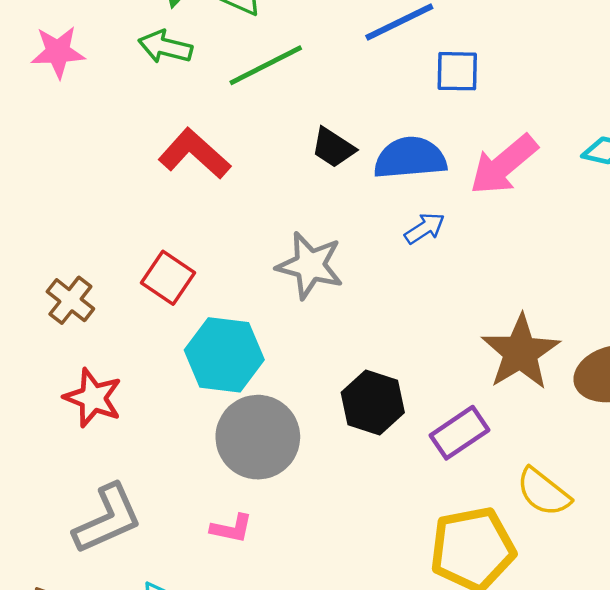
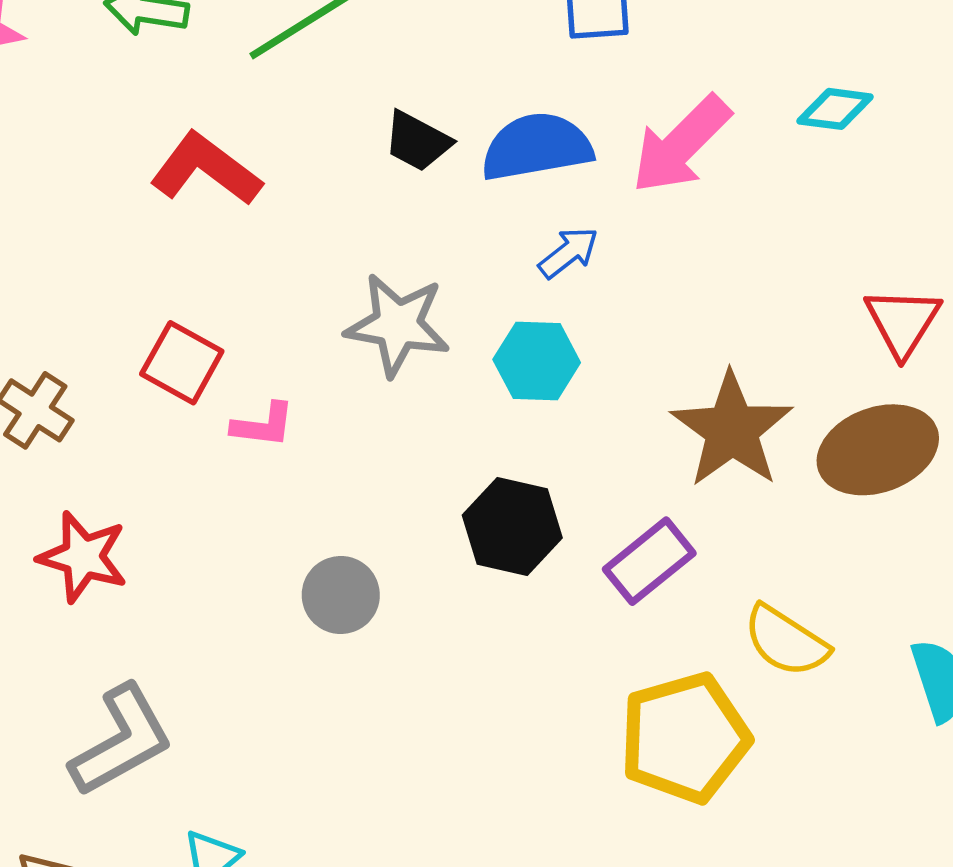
cyan hexagon: (224, 355) -> (537, 361), moved, size x0.7
gray circle: (258, 437) -> (341, 595), size x0.6
pink L-shape: (232, 528) -> (263, 425), moved

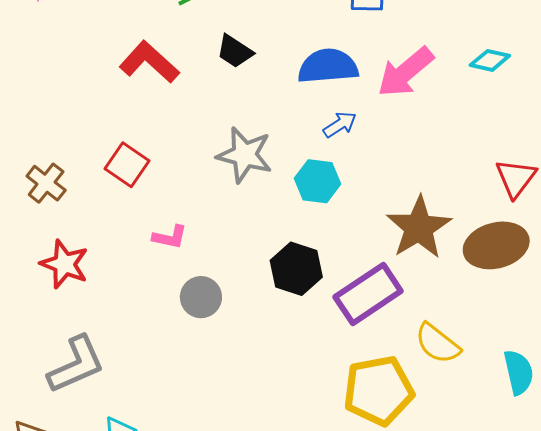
black trapezoid: (417, 141) -> (235, 51), moved
pink L-shape: (263, 425) -> (170, 237), moved
purple rectangle: (649, 561) -> (368, 294), size x1.4

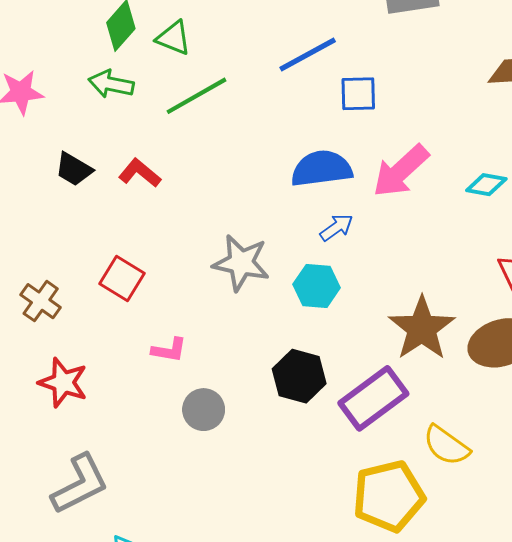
black trapezoid: (235, 51) -> (74, 169), moved
cyan diamond: (490, 60) -> (486, 185), moved
red L-shape: (149, 62) -> (140, 173), size x0.7

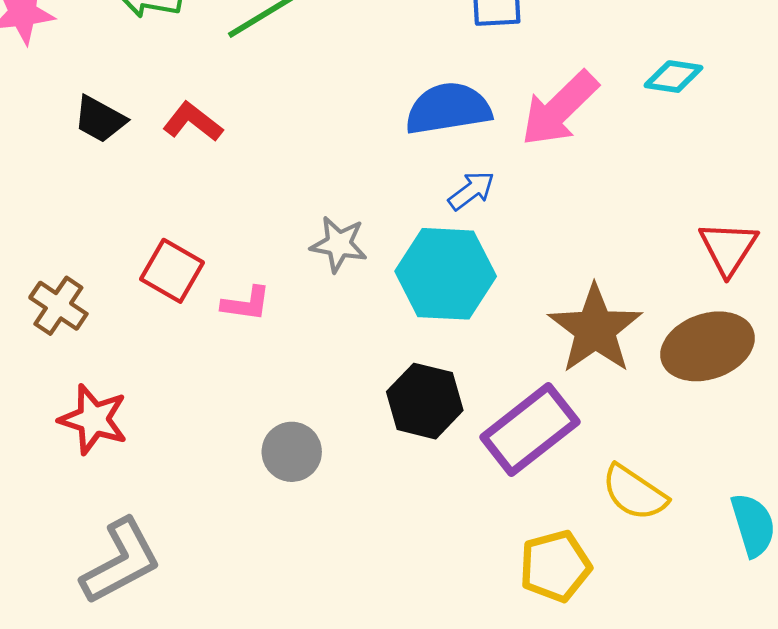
cyan diamond: (486, 185) -> (673, 77), moved
gray star: (241, 263) -> (339, 244), size x0.7
cyan hexagon: (317, 286) -> (446, 274), size x1.5
pink L-shape: (169, 350) -> (246, 304), moved
yellow pentagon: (389, 496) -> (555, 566), size x0.7

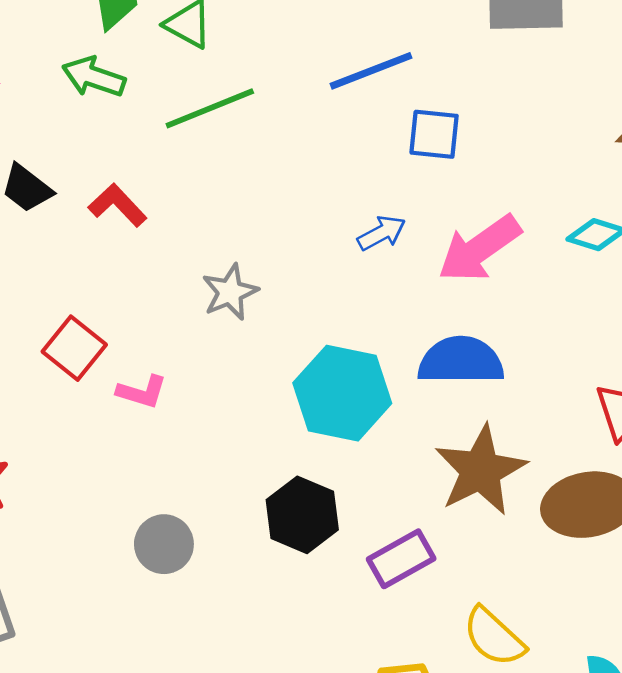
blue semicircle: (448, 109) -> (461, 361), moved
blue arrow: (471, 191) -> (382, 233), moved
gray star: (339, 244) -> (230, 292), moved, turned 30
purple rectangle: (530, 429) -> (401, 559), size x0.7

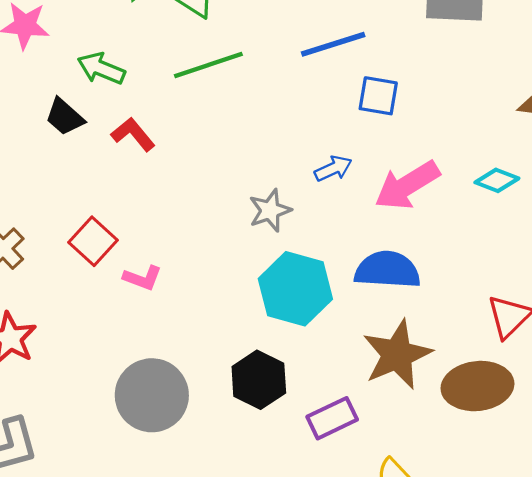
green arrow: (94, 77) -> (101, 69), moved
gray star: (230, 292) -> (270, 210), moved
gray circle: (164, 544) -> (152, 395), size x1.6

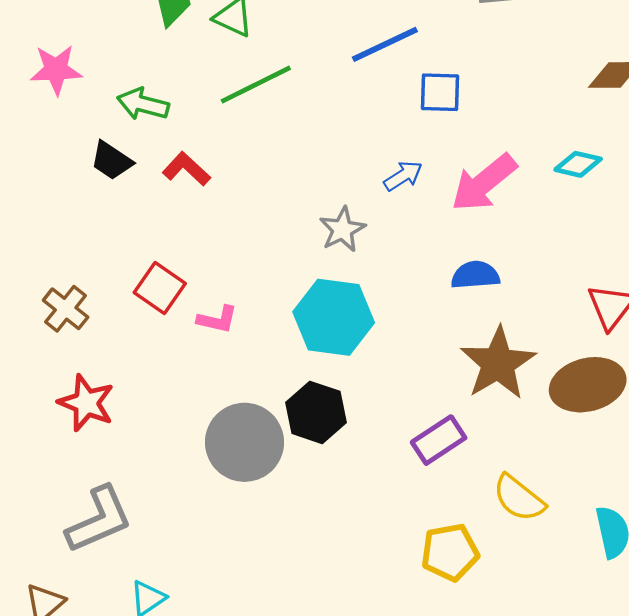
blue semicircle: (387, 270) -> (475, 275), size x0.7
cyan hexagon: (295, 289) -> (334, 317), moved
black hexagon: (259, 380) -> (316, 412), moved

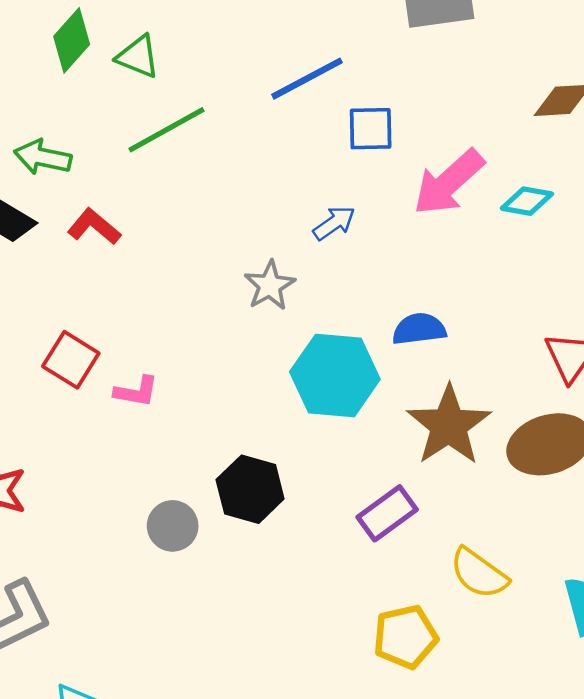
pink arrow: (484, 183) -> (449, 182), moved
cyan hexagon: (334, 317) -> (335, 375), moved
gray circle: (244, 442) -> (173, 526), size x0.6

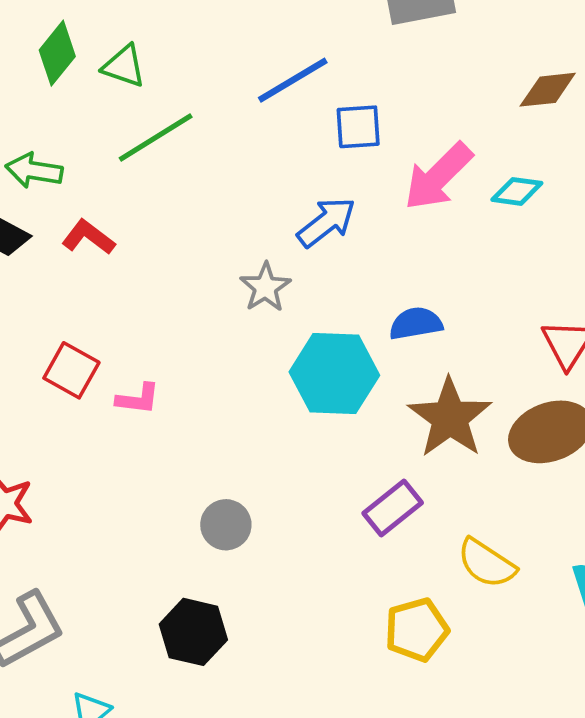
blue arrow: (334, 223) -> (326, 222), size x1.4
black hexagon: (250, 489) -> (193, 632), moved
gray circle: (173, 526) -> (226, 525), moved

